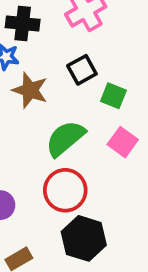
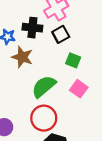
black cross: (23, 23) -> (32, 28), moved
black square: (82, 70) -> (61, 34), moved

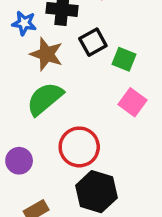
black square: (61, 34) -> (93, 42), moved
green semicircle: (44, 86) -> (45, 99), moved

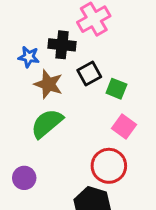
red circle: (79, 147) -> (109, 166), moved

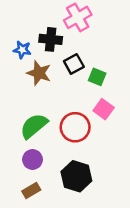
green semicircle: (47, 123) -> (34, 126), moved
red circle: (109, 166) -> (75, 127), moved
purple circle: (24, 178) -> (33, 160), moved

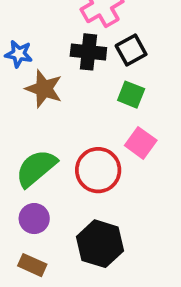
black cross: (51, 39) -> (88, 52), moved
black square: (74, 64) -> (131, 50), moved
brown rectangle: (31, 190) -> (32, 265), turned 54

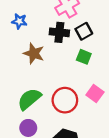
blue star: (19, 54) -> (19, 21), moved
pink square: (141, 143) -> (95, 93), moved

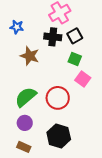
pink square: (95, 93) -> (83, 79), moved

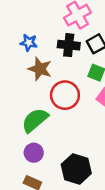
blue star: (17, 27) -> (29, 43), moved
red circle: (58, 98) -> (65, 95), moved

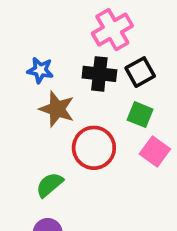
green semicircle: (35, 120) -> (50, 185), size x0.7

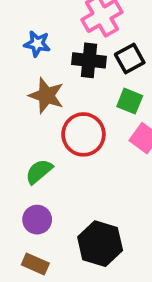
blue star: (40, 70) -> (37, 44), moved

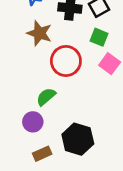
green semicircle: (39, 171) -> (46, 97), moved
brown rectangle: (35, 264) -> (42, 154), moved, turned -48

